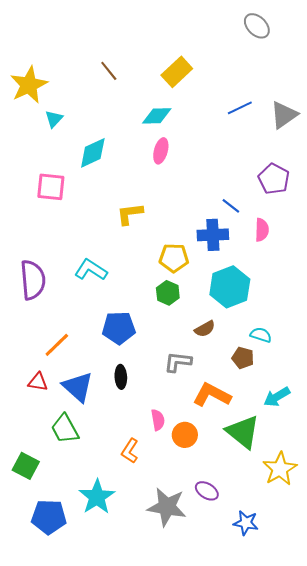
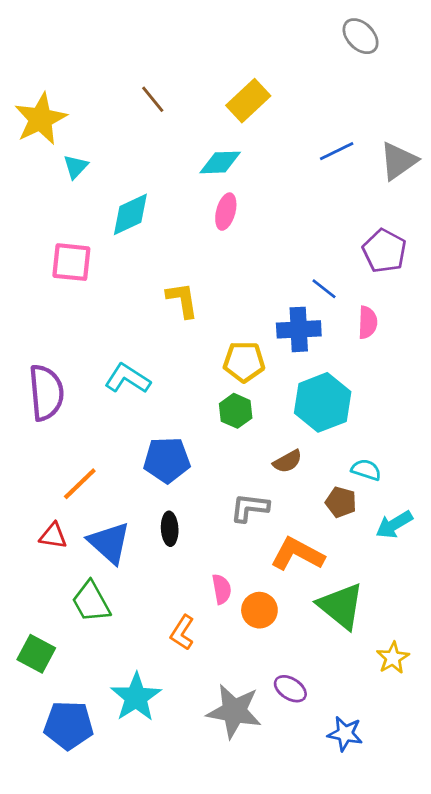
yellow L-shape: (130, 214) -> (182, 300), turned 88
cyan arrow: (277, 397) -> (394, 525), moved
yellow star: (280, 469) -> (393, 658), size x0.7

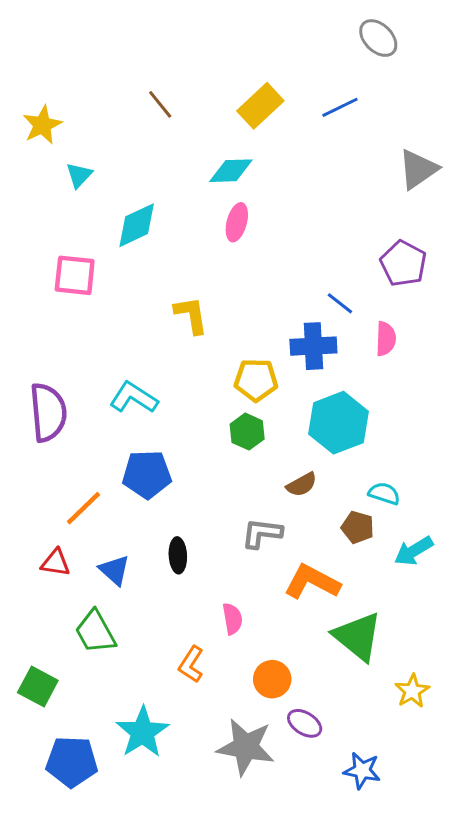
yellow star: (41, 119) -> (42, 125), size x0.7
blue line: (337, 151) -> (340, 107), moved
blue pentagon: (167, 460) -> (147, 474), moved
blue triangle: (109, 543) -> (114, 570), size x0.7
orange circle: (259, 610) -> (272, 679), moved

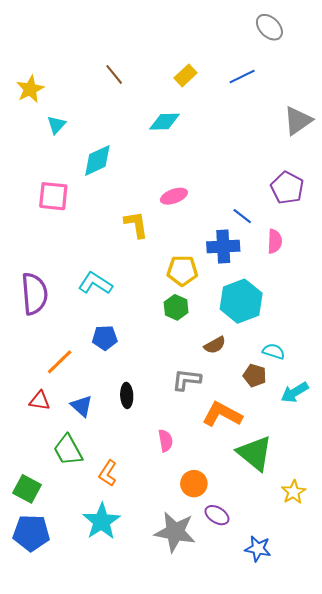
yellow rectangle: (260, 106) -> (185, 75), size x0.7
pink ellipse: (237, 222) -> (174, 196), moved, turned 55
blue pentagon: (147, 474) -> (105, 338), size x0.7
orange L-shape: (191, 664) -> (108, 473), moved
blue pentagon: (72, 762) -> (31, 533), moved

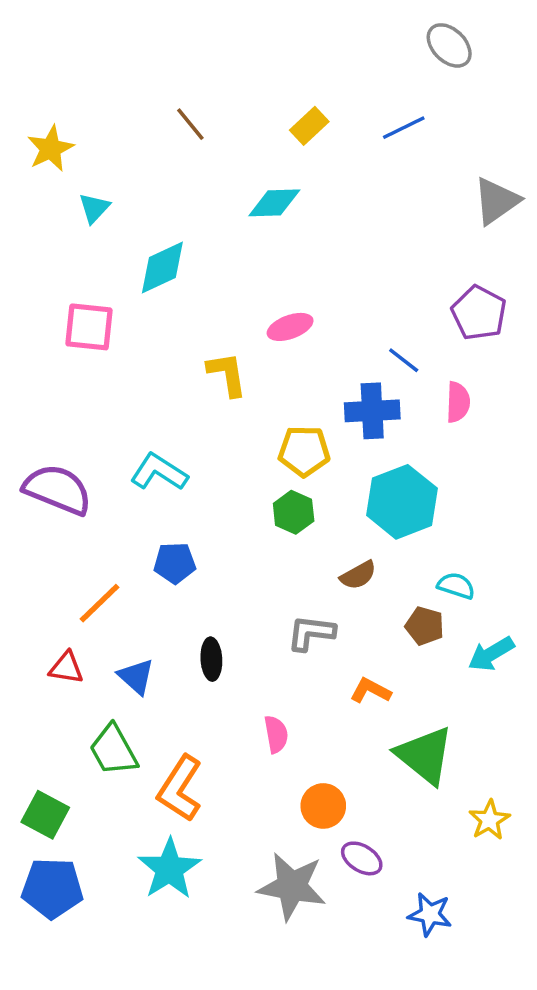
purple semicircle: (34, 294) -> (58, 490), turned -63
orange L-shape: (222, 414) -> (370, 691), size x0.6
orange L-shape: (108, 473) -> (180, 788), size x1.5

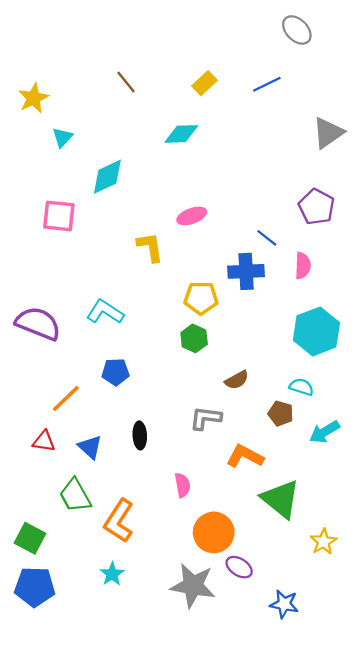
cyan hexagon: (402, 502) -> (316, 331), moved
orange L-shape: (370, 691) -> (245, 456), size x1.4
orange circle: (323, 806) -> (214, 532), size x1.4
cyan star: (169, 869) -> (112, 574), size x0.6

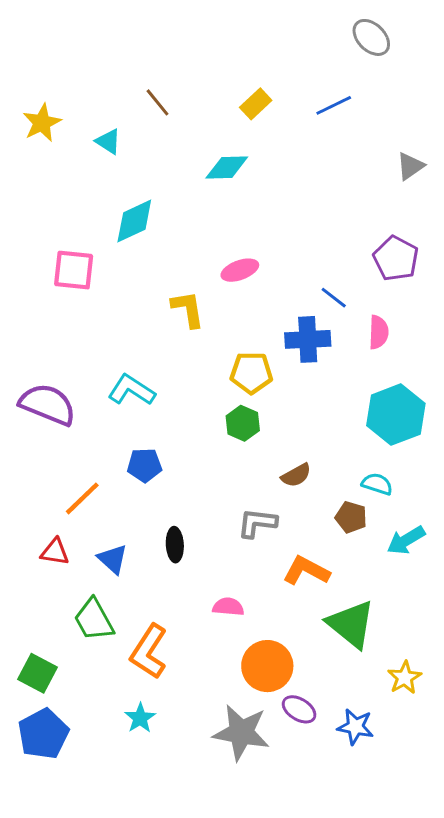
gray triangle: (328, 133) -> (410, 166), size x0.7
cyan triangle: (62, 137) -> (108, 141), moved, turned -40
pink semicircle: (183, 485) -> (228, 607), turned -75
blue pentagon: (35, 587) -> (43, 734), turned -30
blue star: (284, 604) -> (355, 727), moved

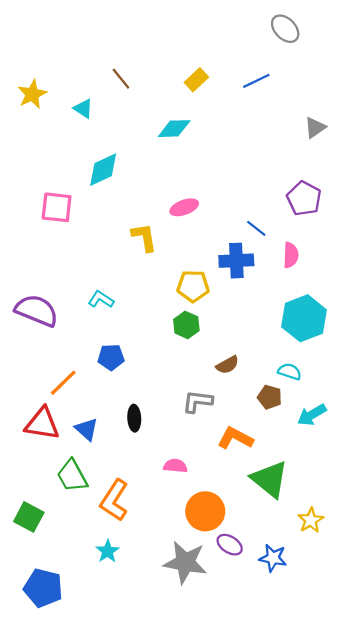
cyan L-shape: (131, 390) -> (101, 299), size x0.7
red triangle: (55, 552) -> (42, 424), size x1.6
blue pentagon: (43, 734) -> (43, 588), moved, turned -30

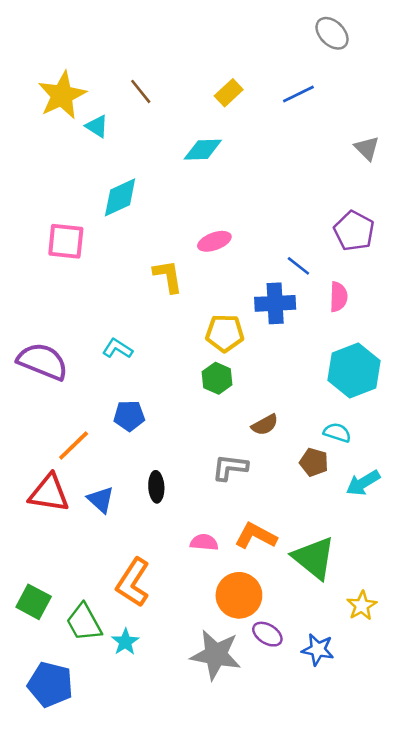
yellow star: (32, 94) -> (62, 95), moved, size x1.4
gray triangle: (315, 127) -> (367, 148), turned -40
orange L-shape: (235, 438) -> (256, 536), moved
green trapezoid: (72, 476) -> (84, 622), moved

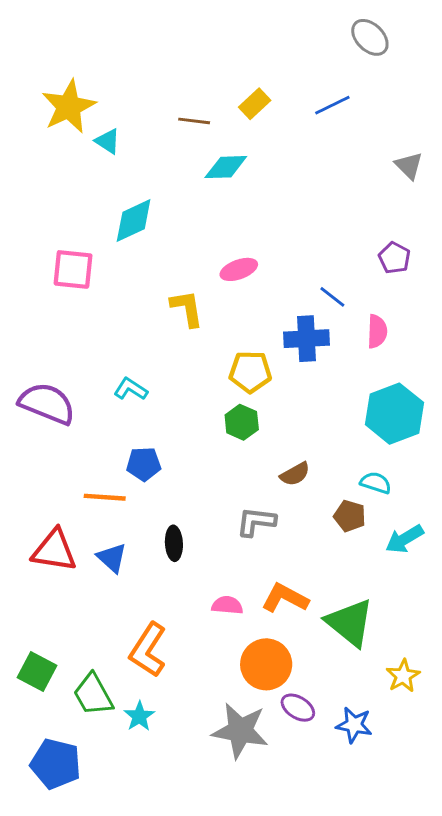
brown line: (141, 91) -> (194, 121), moved, turned -44
purple pentagon: (354, 231) -> (394, 258), size x0.7
orange line: (74, 445) -> (105, 497), moved, turned 48

